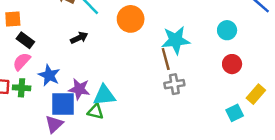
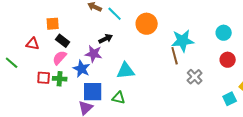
gray cross: (174, 84) -> (195, 77), moved, turned -35
purple star: (79, 89) -> (94, 54), moved
cyan triangle: (104, 95) -> (126, 71), moved

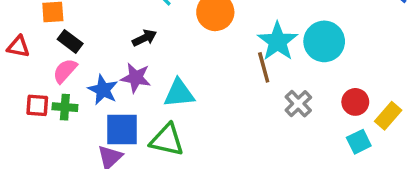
cyan circle: (224, 33) -> (324, 41), moved, size x1.5
cyan star: (183, 41) -> (278, 41), turned -30
purple star: (94, 54) -> (136, 78), moved
red circle: (228, 60) -> (355, 102), moved
green triangle: (119, 98) -> (167, 140), size x1.5

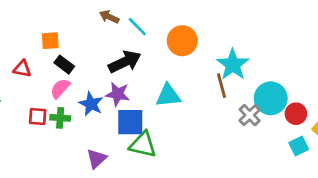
black arrow: (144, 38) -> (125, 62), size x1.6
cyan circle: (324, 41) -> (271, 98), moved
cyan triangle: (179, 93) -> (168, 95), moved
blue square: (122, 130) -> (130, 122), moved

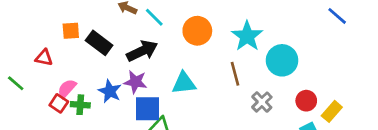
black rectangle: (64, 65) -> (99, 43), moved, size x1.4
cyan star: (233, 65) -> (247, 36), moved
pink semicircle: (60, 88) -> (67, 89), moved
cyan circle: (271, 98) -> (282, 60), moved
red square: (38, 117) -> (59, 103), turned 30

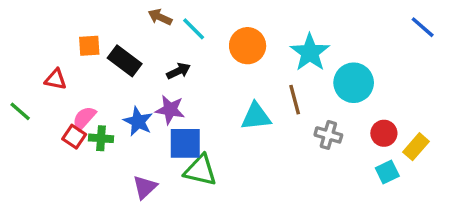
black arrow: (142, 51) -> (178, 71), size x0.6
cyan triangle: (184, 83) -> (256, 116), moved
gray cross: (262, 102) -> (328, 135), turned -30

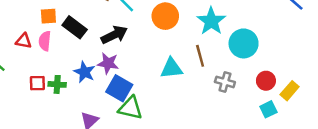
black arrow: (178, 71) -> (114, 35), size x1.5
pink semicircle: (84, 118) -> (45, 41), moved, turned -36
red square: (74, 137) -> (37, 83), turned -35
blue square: (185, 143) -> (119, 88), turned 30

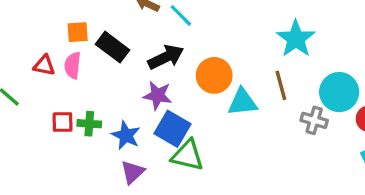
orange circle: (165, 16) -> (214, 75), moved
cyan circle: (244, 43) -> (339, 92), moved
blue star: (85, 72) -> (126, 135), moved

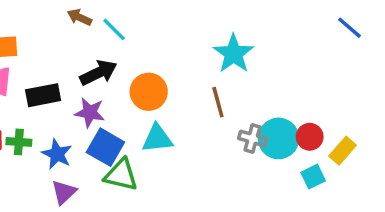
black rectangle: (113, 47) -> (43, 95), moved, turned -48
cyan circle: (339, 92) -> (278, 138), moved
cyan triangle: (243, 102) -> (157, 138), moved

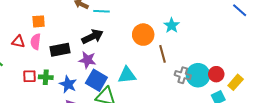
cyan line: (114, 29) -> (102, 11), turned -42
cyan star: (233, 54) -> (172, 25), size x0.7
orange circle: (149, 92) -> (143, 35), moved

